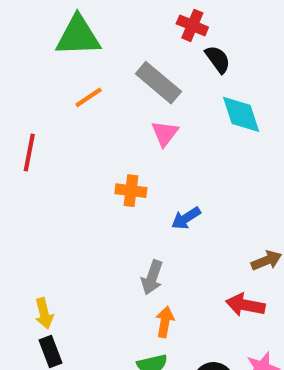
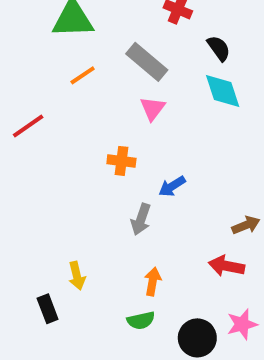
black semicircle: (218, 59) -> (219, 48), moved
red line: (29, 152) -> (28, 126), turned 44
gray arrow: (152, 277) -> (141, 219), moved
yellow arrow: (44, 313) -> (77, 276), moved

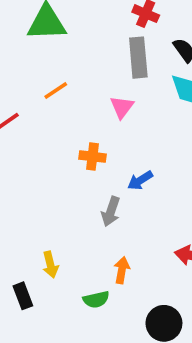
gray rectangle: (147, 62) -> (138, 58), moved, turned 45
orange line: (83, 75) -> (56, 91), moved
green semicircle: (141, 320) -> (96, 299), moved

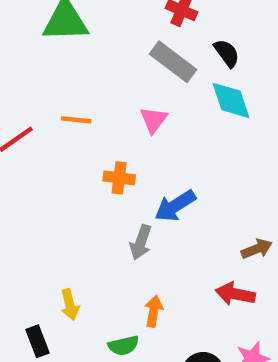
gray rectangle: (138, 58) -> (173, 62), turned -48
orange line: (56, 91) -> (76, 120), moved, turned 40
blue arrow: (140, 180) -> (175, 206), size x1.4

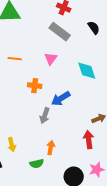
black semicircle: (227, 53) -> (94, 28), moved
cyan diamond: (231, 100) -> (87, 71), moved
red arrow: (235, 294) -> (89, 140), turned 72

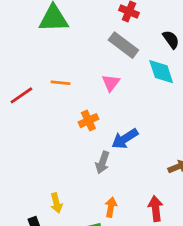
cyan diamond: (87, 71) -> (161, 72), moved
orange cross: (35, 86) -> (88, 121), turned -32
red arrow: (89, 140) -> (156, 209), moved

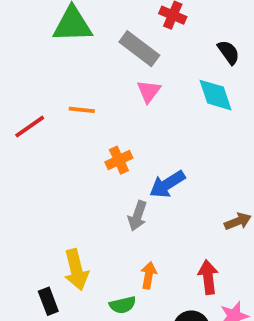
gray rectangle: (123, 45) -> (139, 49), moved
pink triangle: (111, 83) -> (149, 91), moved
yellow arrow: (56, 203) -> (76, 270), size x1.5

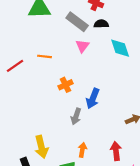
black semicircle: (229, 52) -> (101, 24), moved, turned -56
blue arrow: (167, 184) -> (93, 98), turned -36

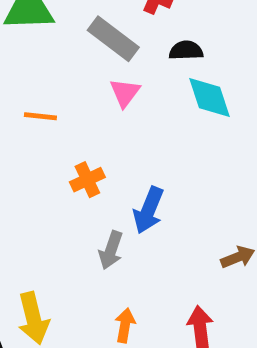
black semicircle: (101, 24) -> (186, 50), moved

